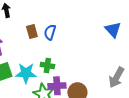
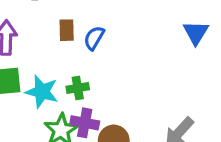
blue triangle: (113, 30) -> (196, 33), moved
green cross: (47, 65) -> (78, 88), turned -32

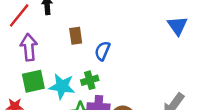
blue semicircle: (94, 38) -> (102, 51), moved

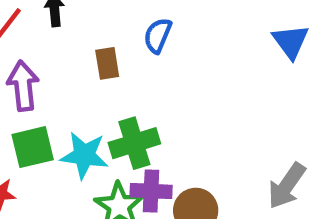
blue semicircle: (102, 51) -> (158, 35), moved
green cross: (90, 80) -> (134, 143), size x1.5

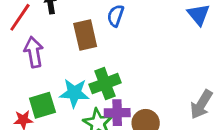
brown rectangle: (107, 63) -> (85, 35), size x1.5
green square: (33, 147) -> (42, 105), moved

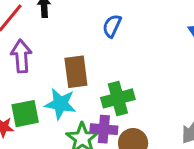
brown rectangle: (85, 35) -> (76, 72), moved
green cross: (105, 84) -> (118, 98), moved

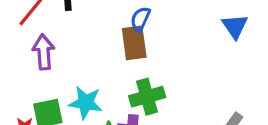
brown rectangle: (76, 72) -> (134, 43), moved

